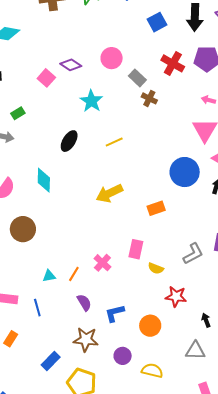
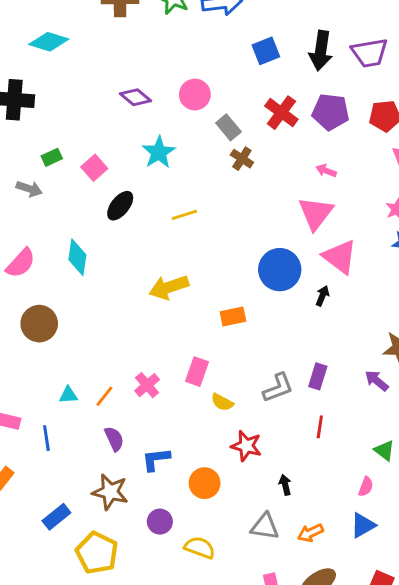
pink square: (46, 78) -> (94, 168), moved

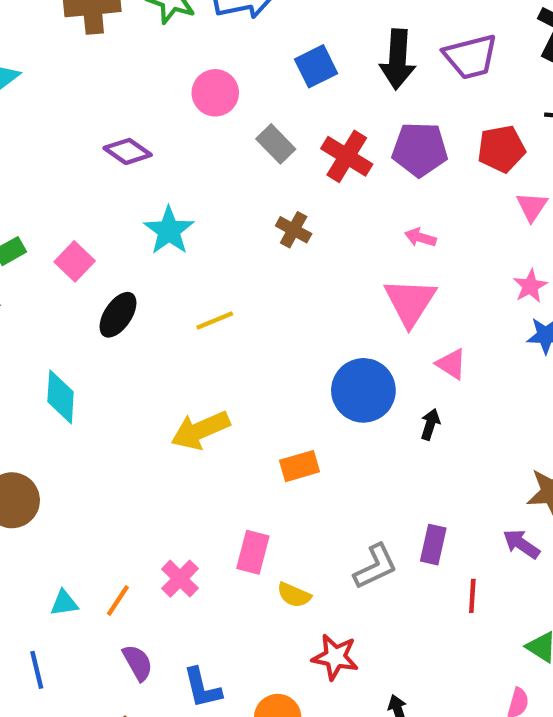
pink circle: (195, 95) -> (215, 93), moved
gray rectangle: (228, 127) -> (276, 144), moved
pink triangle: (340, 257) -> (451, 364), size x0.6
red line: (320, 427) -> (472, 596), moved
blue L-shape: (156, 459) -> (202, 688), turned -92

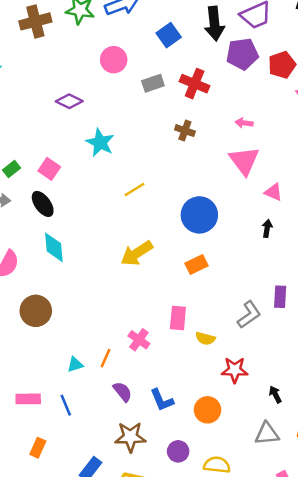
gray rectangle: (276, 144) -> (153, 83), turned -55
purple pentagon: (420, 149) -> (242, 54), moved
brown cross: (294, 230) -> (185, 131), moved
black ellipse: (118, 315) -> (43, 204), moved, turned -60
blue circle: (363, 390) -> (199, 215), moved

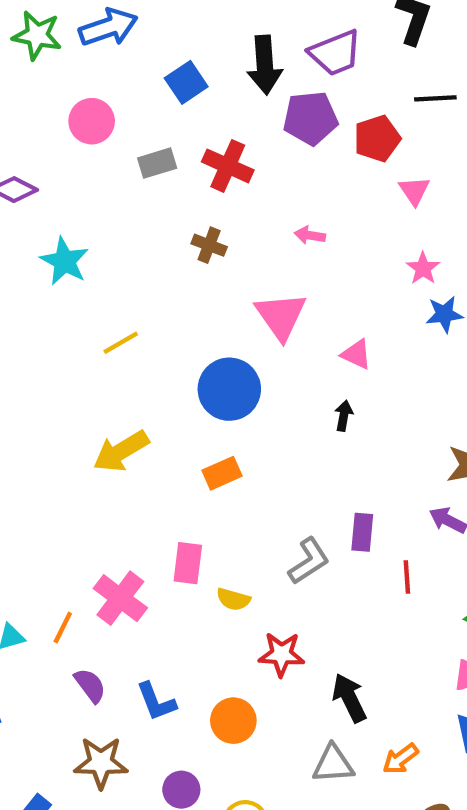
pink triangle: (244, 161) -> (281, 316), moved
pink cross: (139, 340) -> (120, 598), size x1.4
black arrow: (275, 394) -> (349, 698), size x1.6

